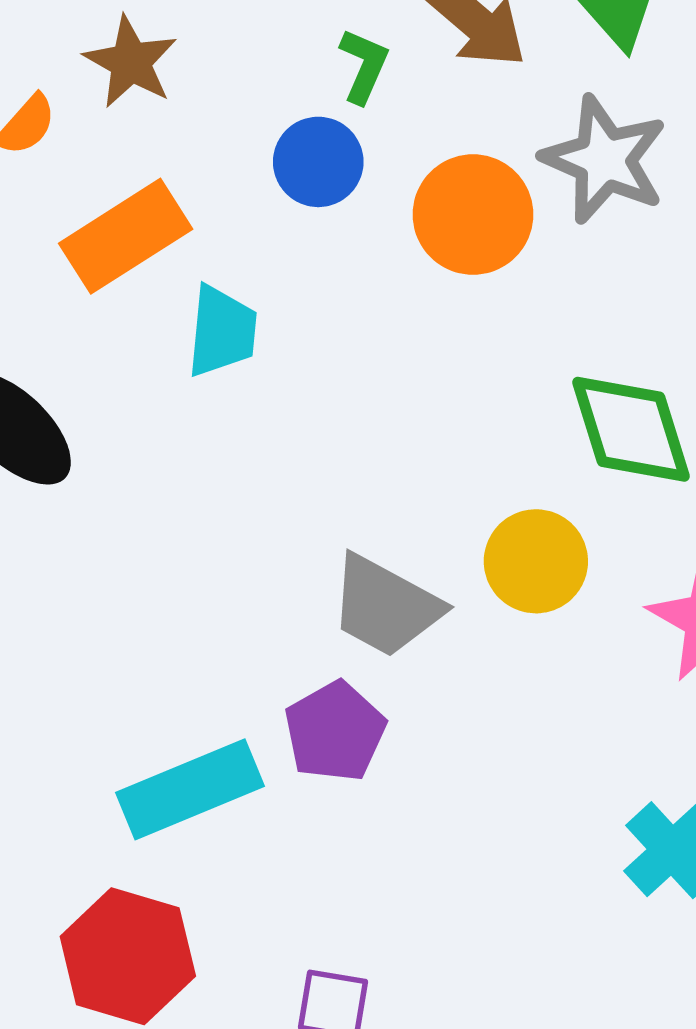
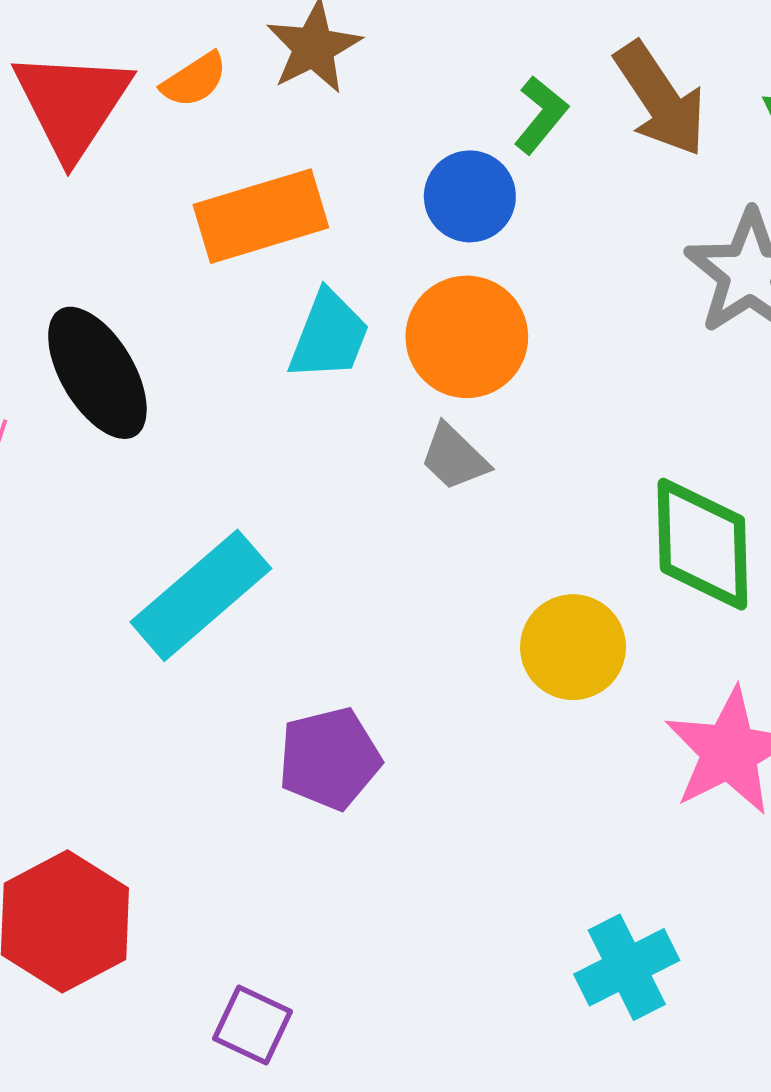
orange circle: (473, 215) -> (467, 337), moved
gray trapezoid: (385, 606) -> (454, 457), moved, size x0.6
cyan rectangle: (190, 789) -> (201, 595), moved, turned -34

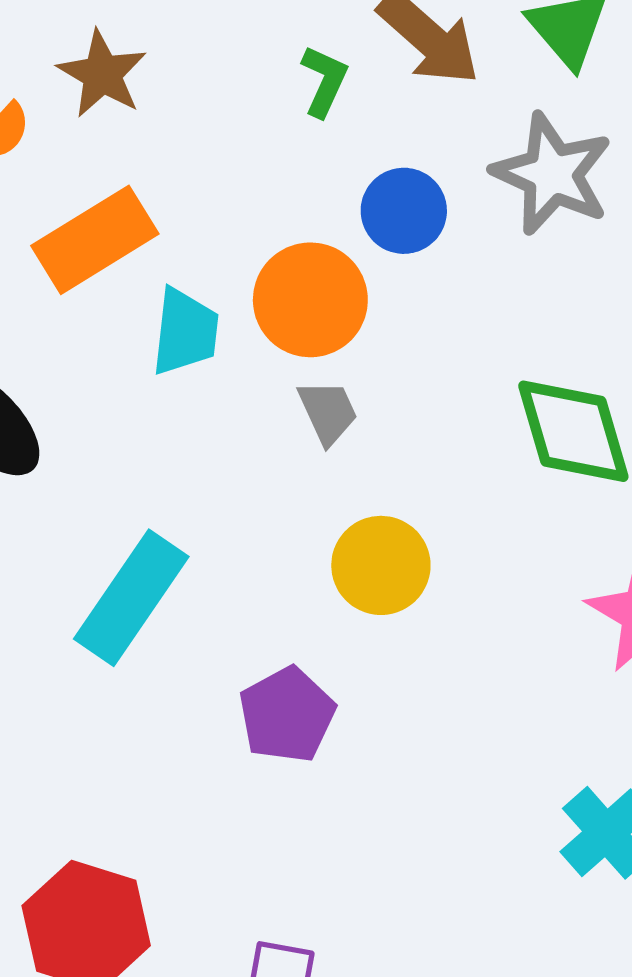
blue circle: (470, 196) -> (404, 211), moved
gray trapezoid: (454, 457) -> (328, 412), turned -144
yellow circle: (573, 647) -> (381, 565), moved

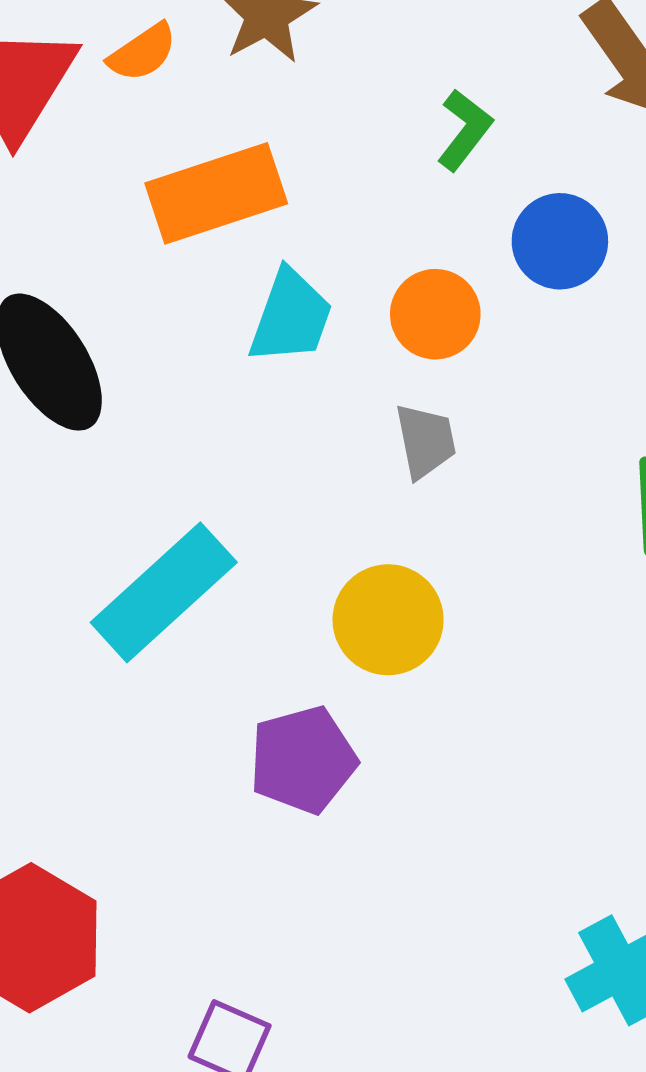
green L-shape: (324, 81) -> (465, 130), moved
orange circle: (310, 300) -> (435, 314), size x0.7
yellow circle: (381, 565) -> (388, 620), moved

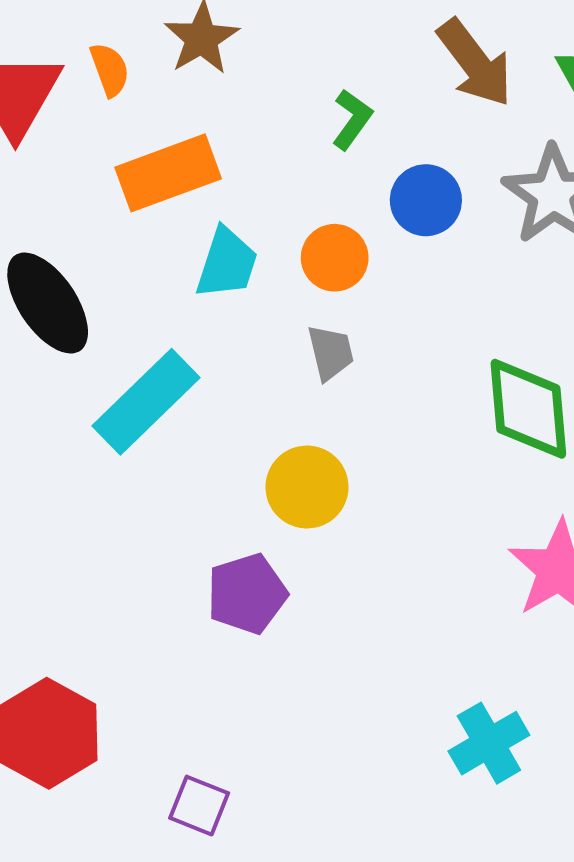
orange semicircle: (143, 52) -> (110, 70), turned -74
cyan rectangle: (164, 592) -> (146, 402), moved

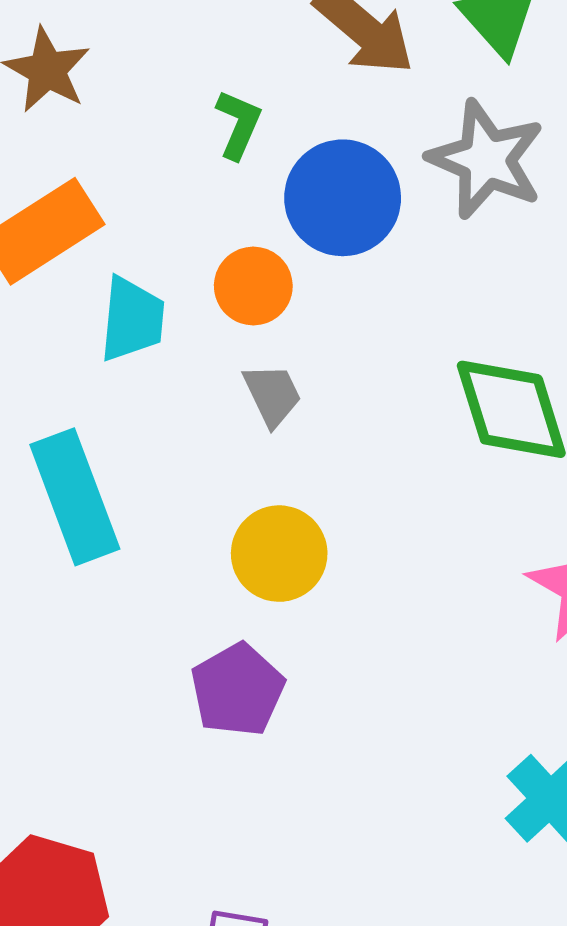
blue circle: (426, 200) -> (343, 198), size x1.4
cyan rectangle: (146, 402) -> (75, 497), turned -54

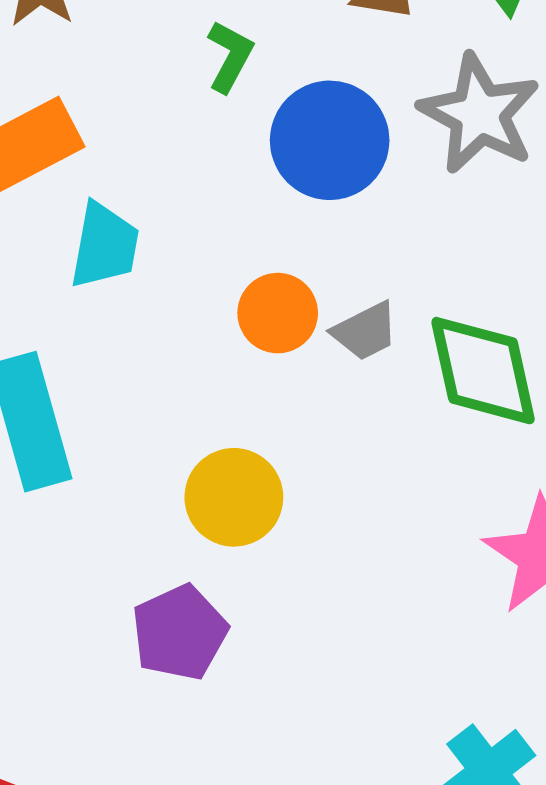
orange circle: (253, 286) -> (278, 313), moved
gray trapezoid: (272, 395) -> (365, 331), moved, turned 84

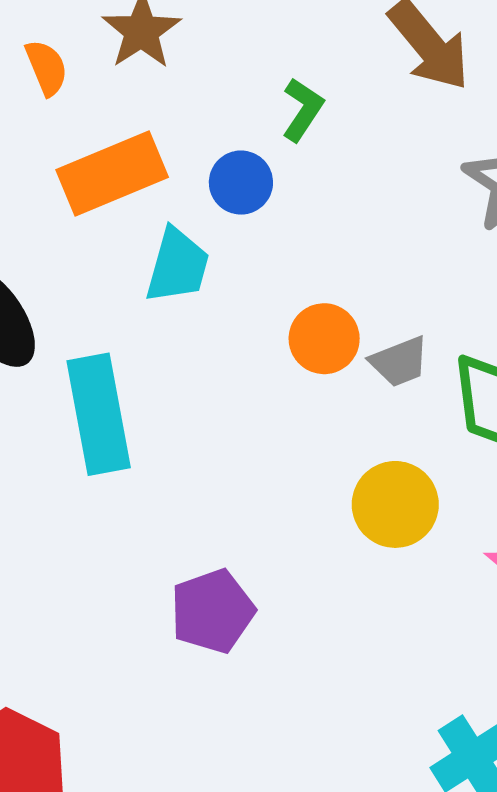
blue circle: (330, 140) -> (241, 183), moved, size x0.6
yellow circle: (234, 497) -> (395, 504), moved

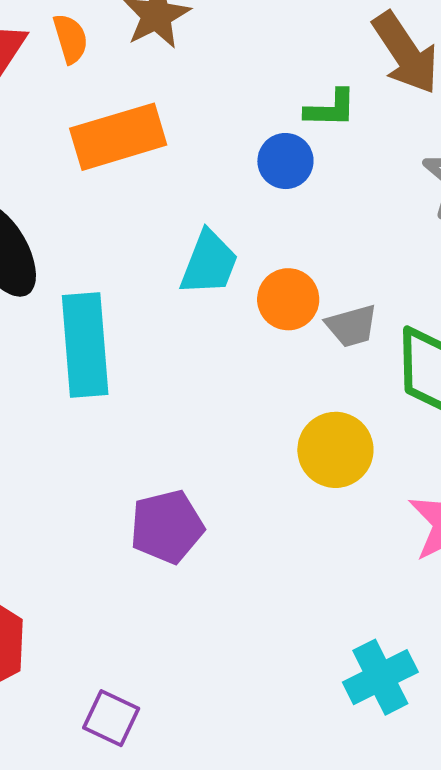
green L-shape: (303, 110) -> (331, 109), moved, turned 52
blue circle: (241, 183) -> (285, 161), moved
cyan trapezoid: (177, 266) -> (209, 263), moved

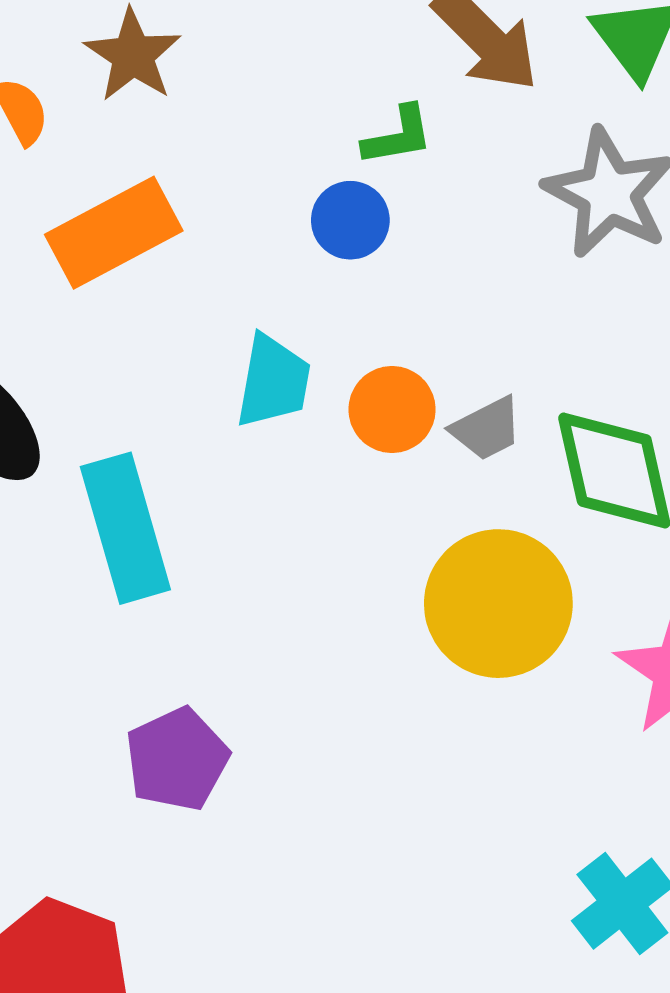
yellow circle: (335, 450) -> (498, 604), size x1.4
purple pentagon: (167, 527) -> (177, 759), moved

